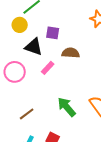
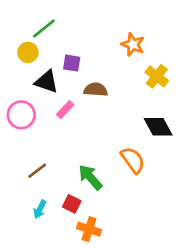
green arrow: (67, 107) -> (90, 177), moved

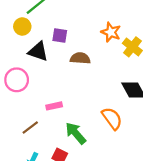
orange star: (133, 44) -> (111, 32), moved
pink rectangle: (65, 110) -> (54, 106), moved, turned 35

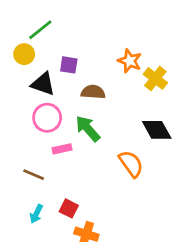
pink circle: (17, 80) -> (47, 118), moved
brown line: (30, 128) -> (34, 175), turned 60
green arrow: (76, 133) -> (88, 129), moved

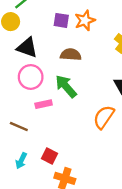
orange star: (130, 61) -> (85, 20), moved, turned 30
purple square: (69, 65) -> (61, 20), moved
orange semicircle: (131, 164) -> (104, 117), turned -110

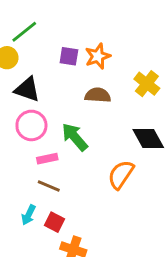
brown semicircle: (71, 55) -> (98, 95), moved
brown line: (19, 127) -> (49, 186), moved
cyan arrow: (21, 161) -> (29, 215), moved

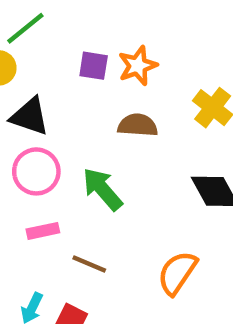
pink rectangle: (47, 159) -> (43, 231), moved
orange semicircle: (121, 175) -> (177, 273), moved
brown line: (49, 186) -> (89, 264), moved

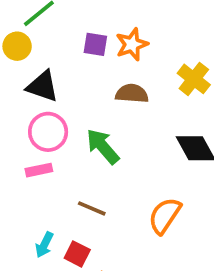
pink rectangle: (43, 231) -> (39, 170), moved

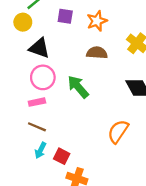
purple square: (95, 44) -> (65, 16), moved
brown line: (92, 208) -> (37, 127), moved

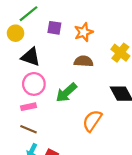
green arrow: (78, 87) -> (66, 93), turned -90
orange semicircle: (118, 131) -> (92, 121), moved

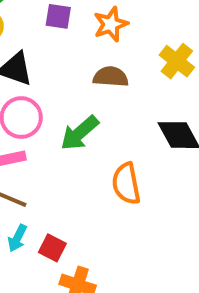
orange semicircle: (92, 121) -> (126, 184), turned -45

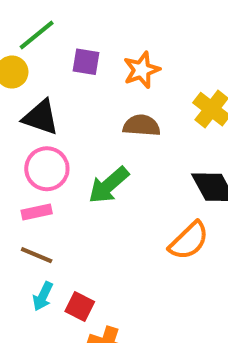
orange semicircle: (126, 184) -> (189, 241), moved, turned -123

